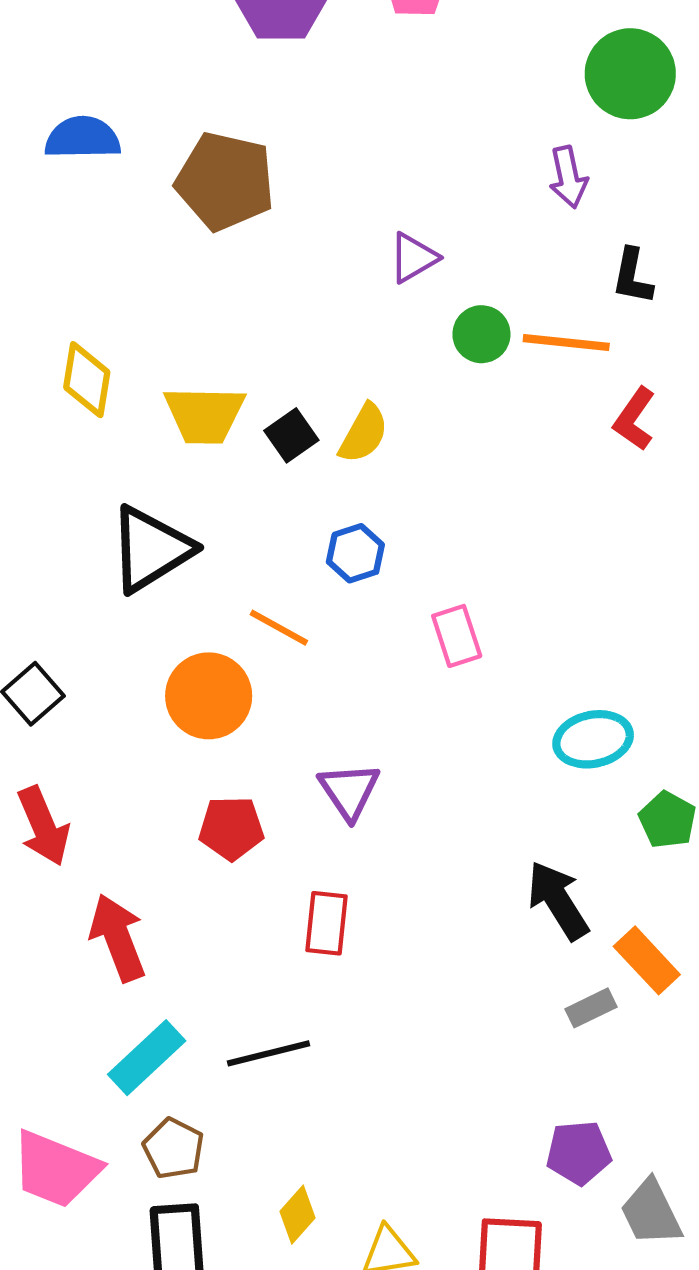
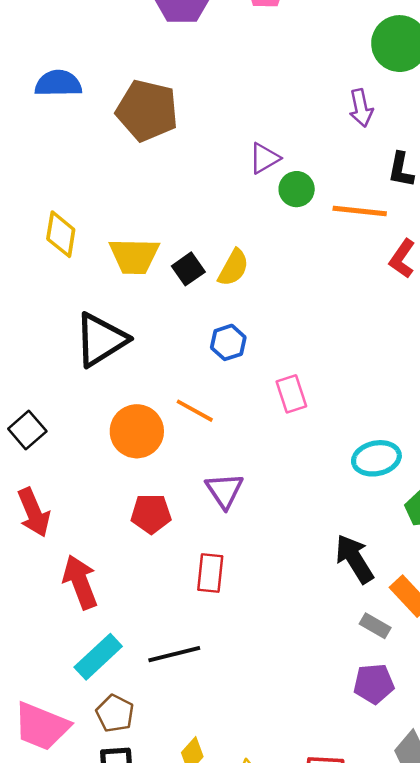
green circle: (481, 334) -> (297, 189), moved
orange line: (279, 628) -> (195, 411), moved
gray rectangle: (591, 1008) -> (375, 626), turned 56
purple pentagon: (579, 1153) -> (374, 684), moved

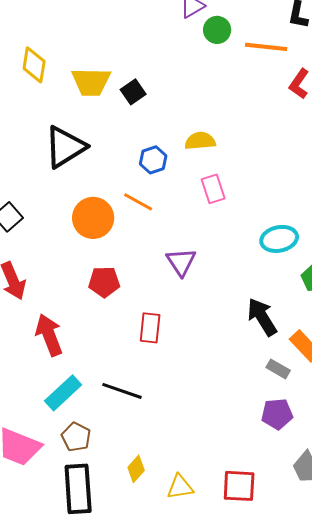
yellow semicircle: (233, 268) -> (200, 141), moved, turned -124
blue hexagon: (228, 342) -> (153, 160), moved
purple triangle: (224, 491) -> (181, 262), moved
black line: (174, 654) -> (122, 391), turned 33

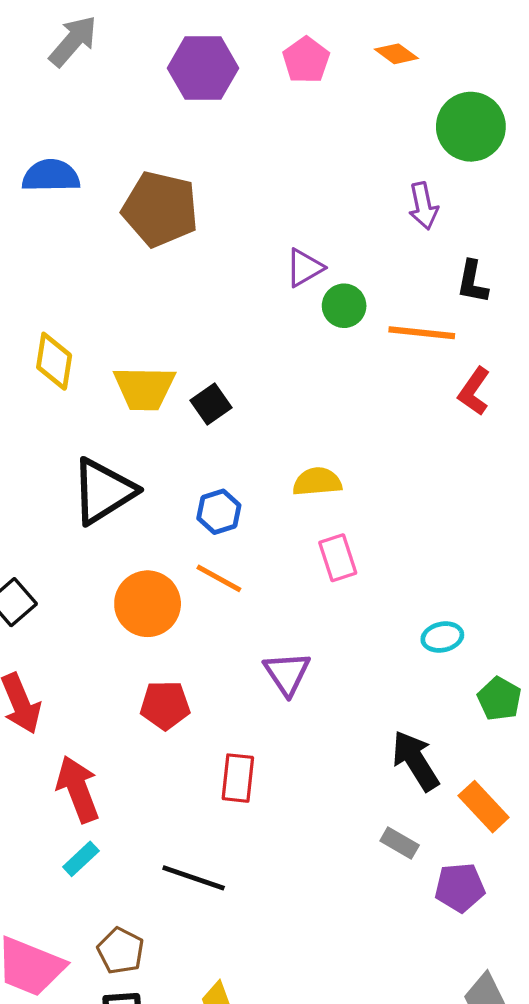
blue hexagon: (153, 160) -> (219, 512), moved
cyan ellipse: (279, 239) -> (442, 637), size x0.7
gray rectangle: (278, 369) -> (400, 843), moved
cyan rectangle: (63, 393) -> (81, 859), moved, size x0.6
purple pentagon: (277, 414) -> (460, 887), moved

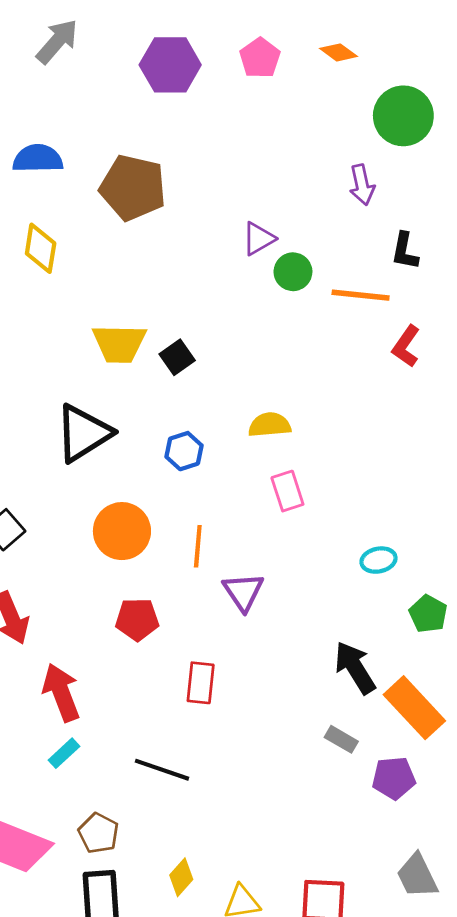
yellow diamond: (54, 361) -> (41, 248), moved
orange line: (219, 578) -> (198, 546), moved, turned 66
orange rectangle: (484, 807) -> (414, 708), size x1.4

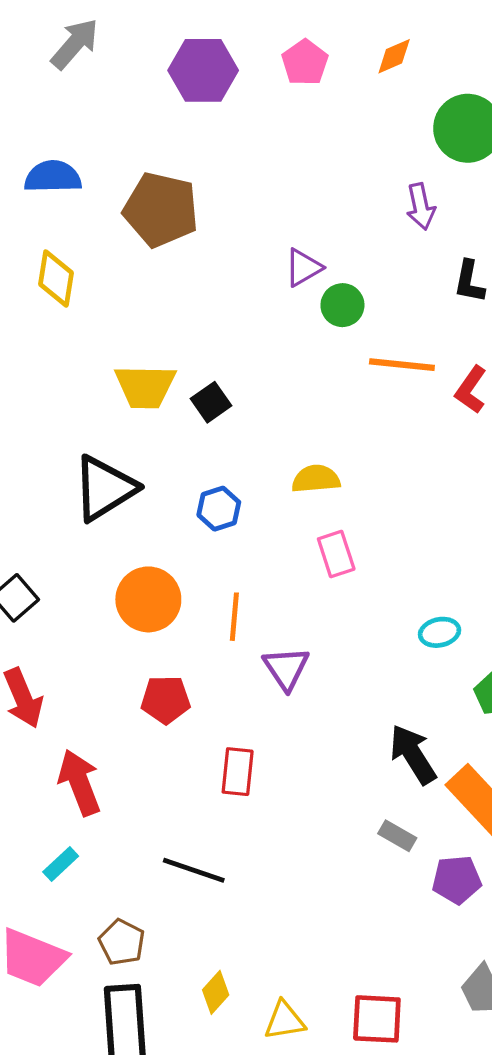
orange diamond: (339, 52) -> (394, 56), turned -60
orange line: (361, 295) -> (402, 365), moved
cyan rectangle: (64, 753) -> (61, 864), moved

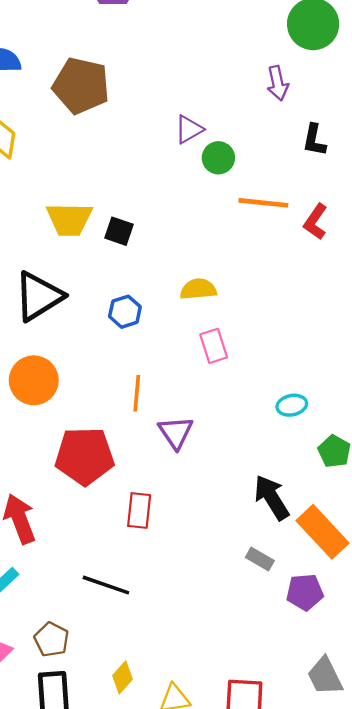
black square: (211, 402) -> (119, 231), turned -36
orange circle: (148, 599) -> (34, 380), moved
red pentagon: (166, 700) -> (85, 456), size x1.6

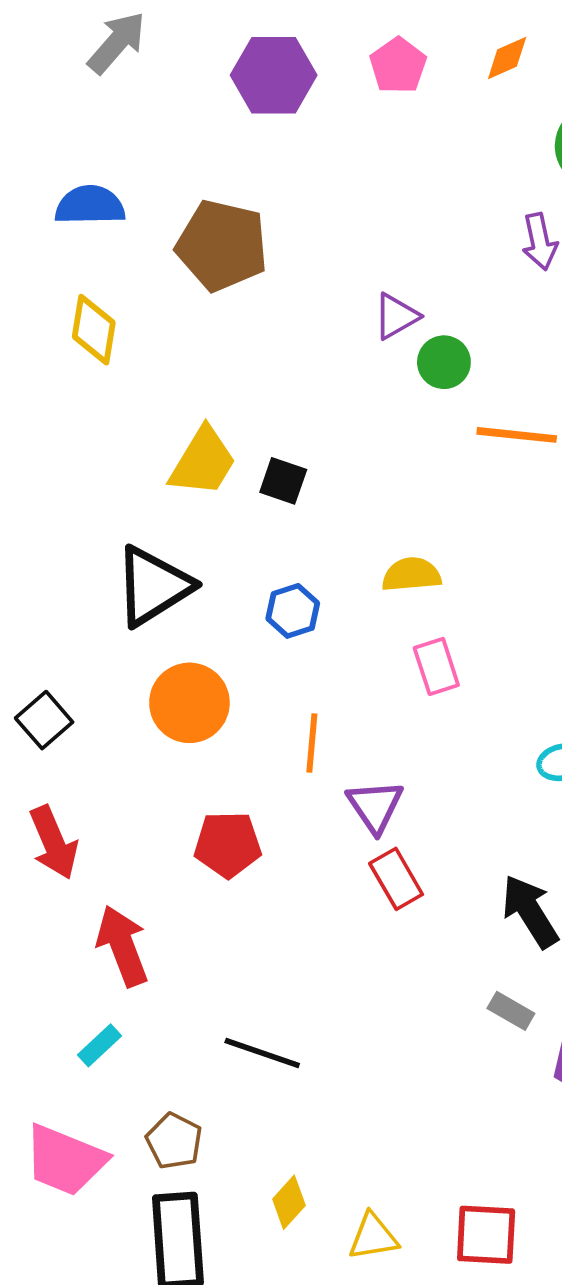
yellow trapezoid: (69, 219) -> (203, 462), turned -60
orange circle: (34, 380) -> (189, 703), moved
red pentagon: (85, 456) -> (228, 844), size x0.7
red rectangle: (139, 510) -> (396, 879), moved, turned -36

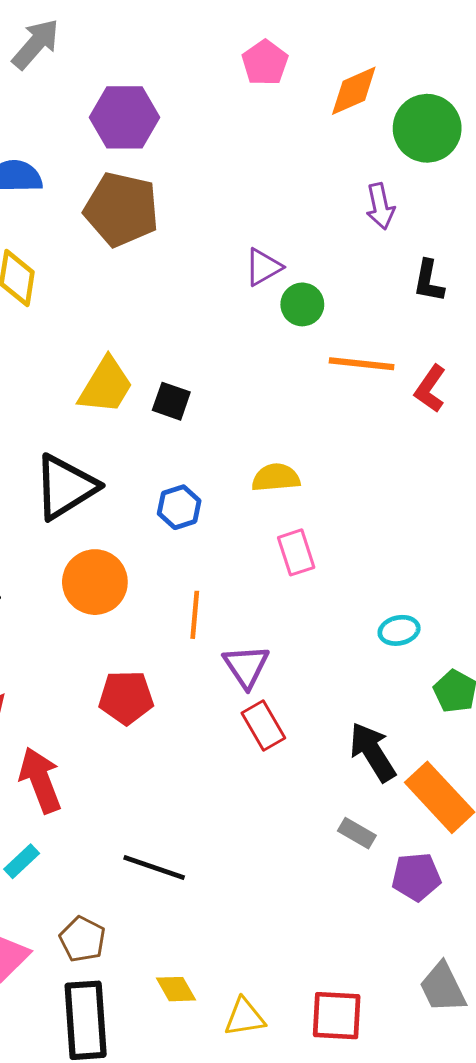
orange diamond: (507, 58) -> (354, 91), moved, size x1.4
purple hexagon: (274, 75) -> (125, 117), moved
yellow diamond: (289, 1202) -> (176, 989), turned -72

